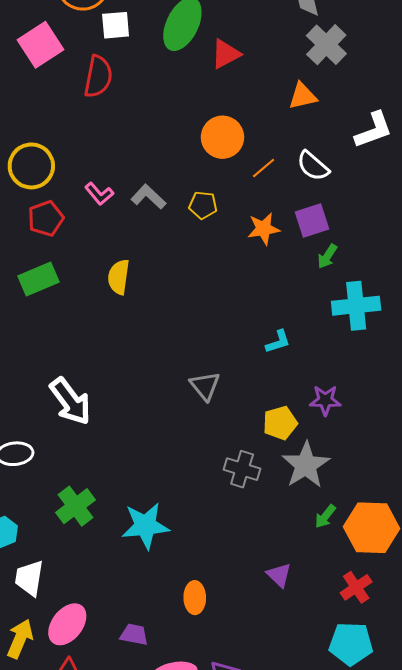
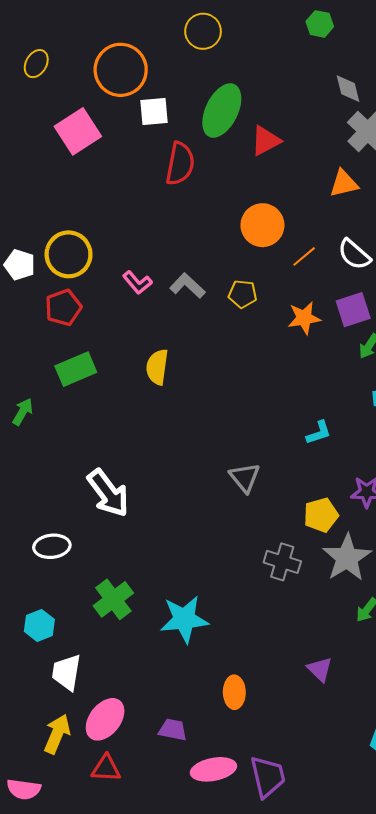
red semicircle: (98, 77) -> (180, 164), moved
red pentagon: (46, 218) -> (63, 308), moved

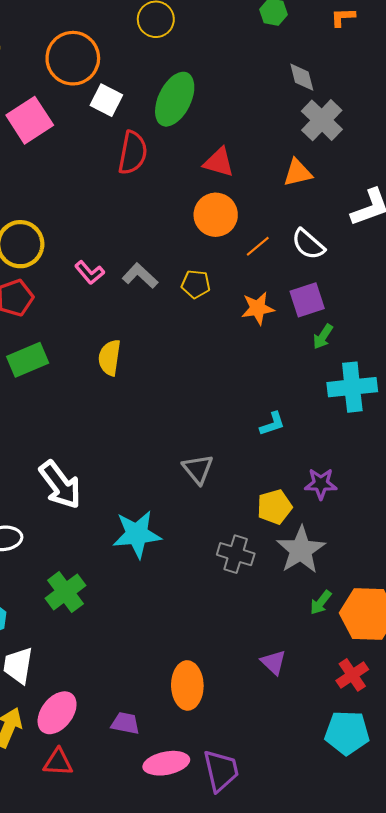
white square: (154, 112) -> (106, 100), turned 32
red triangle: (266, 141) -> (219, 162), moved, turned 44
cyan star: (184, 619) -> (137, 534), moved
orange ellipse: (234, 692) -> (187, 685), size x1.4

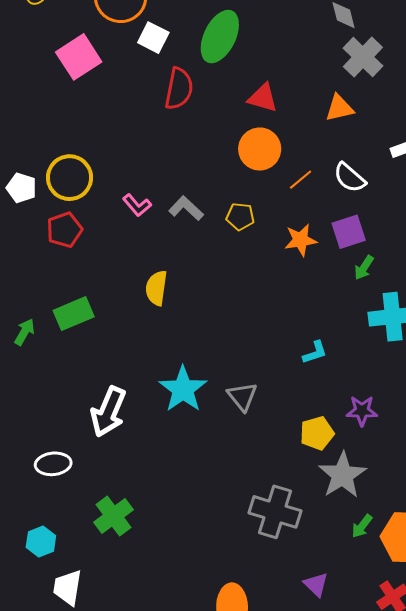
green rectangle: (28, 360) -> (74, 314), moved
white arrow: (60, 485) -> (108, 412), turned 60
cyan star: (137, 534) -> (183, 389), moved, turned -30
gray cross: (236, 554) -> (275, 512), moved, size x1.4

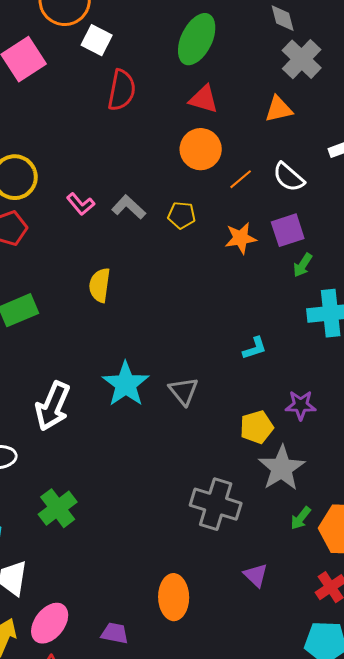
green ellipse: (220, 37) -> (197, 39), moved

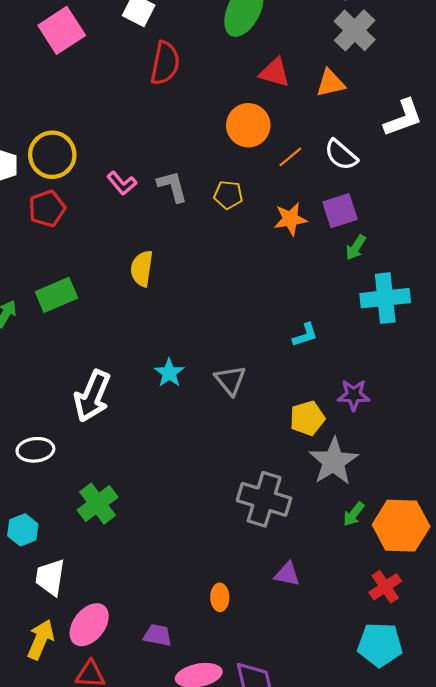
red triangle: (204, 99) -> (275, 73), moved
gray L-shape: (129, 207) -> (172, 186), turned 32
cyan star: (126, 384) -> (169, 373), size x0.6
purple triangle: (256, 575) -> (287, 574), moved, turned -32
orange ellipse: (174, 597) -> (220, 597), size x0.6

